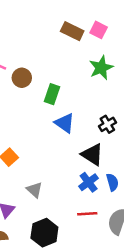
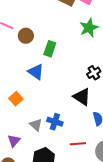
blue triangle: (65, 123) -> (36, 72), moved
blue cross: (89, 182) -> (55, 122), moved, turned -35

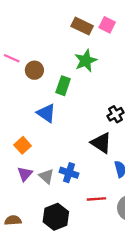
green star: (89, 28) -> (86, 61), moved
purple triangle: (14, 141) -> (25, 174), moved

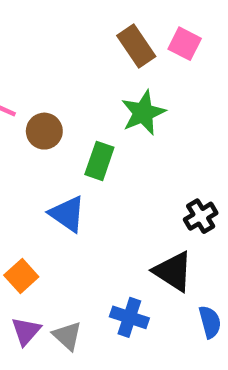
brown rectangle: (82, 26) -> (136, 46), turned 30
blue cross: (69, 173) -> (129, 317), moved

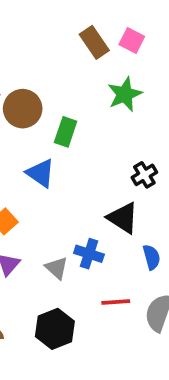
green star: (143, 113) -> (125, 94), moved
brown circle: (44, 131) -> (23, 109), size x1.4
gray triangle: (67, 336) -> (57, 268), moved

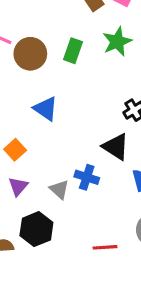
green rectangle: (66, 132) -> (73, 51), moved
red line: (116, 302) -> (105, 247), moved
black hexagon: (55, 329) -> (36, 229), moved

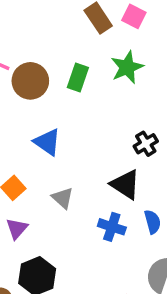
blue cross: (87, 177) -> (112, 227), moved
gray triangle: (59, 189) -> (63, 198), moved

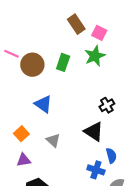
pink square: (134, 16) -> (99, 33), moved
blue cross: (112, 227) -> (96, 170), moved
purple triangle: (17, 229) -> (24, 160), turned 40

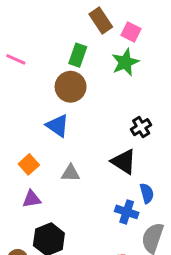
green rectangle: (63, 62) -> (78, 55), moved
brown circle: (32, 65) -> (71, 87), moved
gray triangle: (53, 140) -> (71, 173), turned -40

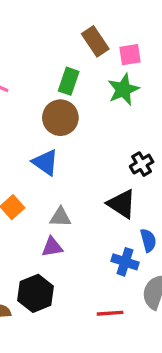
pink square: (131, 32) -> (130, 55), turned -36
purple triangle: (32, 199) -> (52, 247), moved

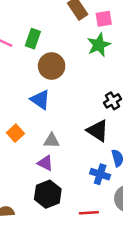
green rectangle: (69, 81) -> (33, 39), moved
purple triangle: (52, 247) -> (45, 163), turned 35
black hexagon: (36, 293) -> (48, 194), moved

